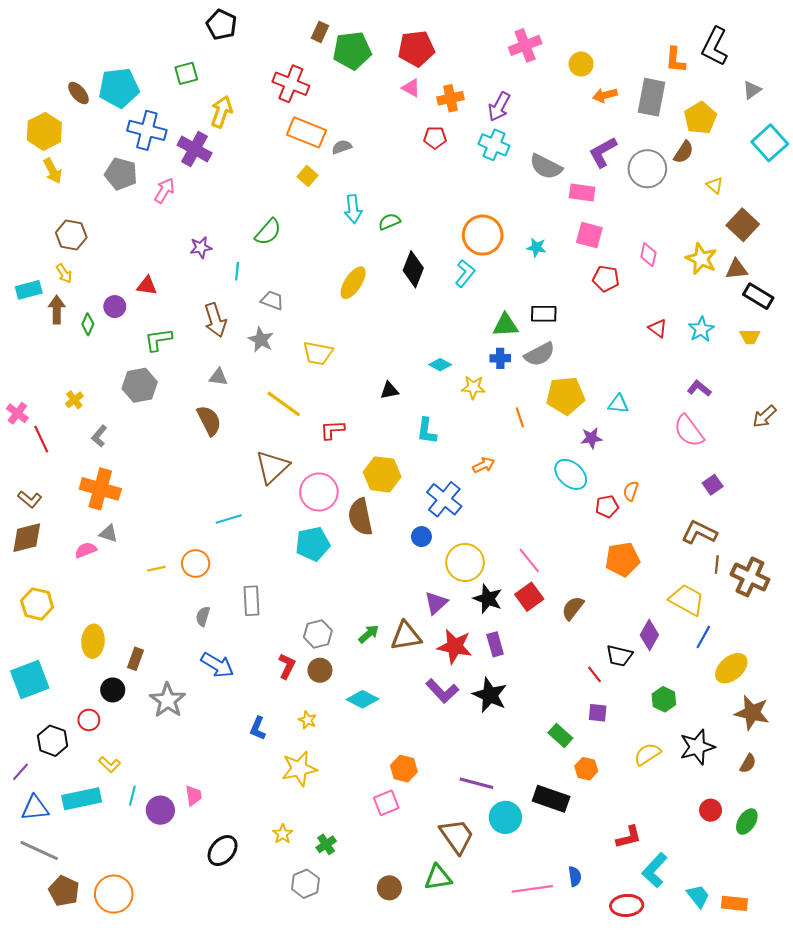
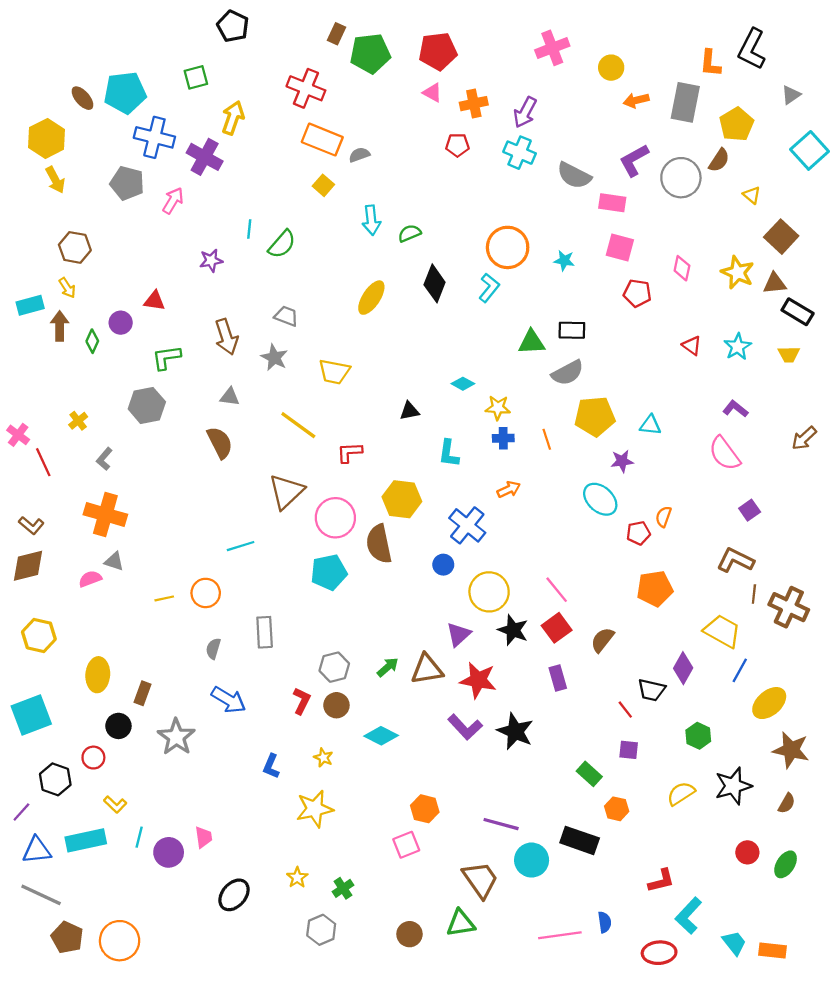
cyan line: (237, 271) -> (249, 229), moved
blue cross: (500, 358) -> (503, 438), moved
purple rectangle: (495, 644) -> (558, 678), moved

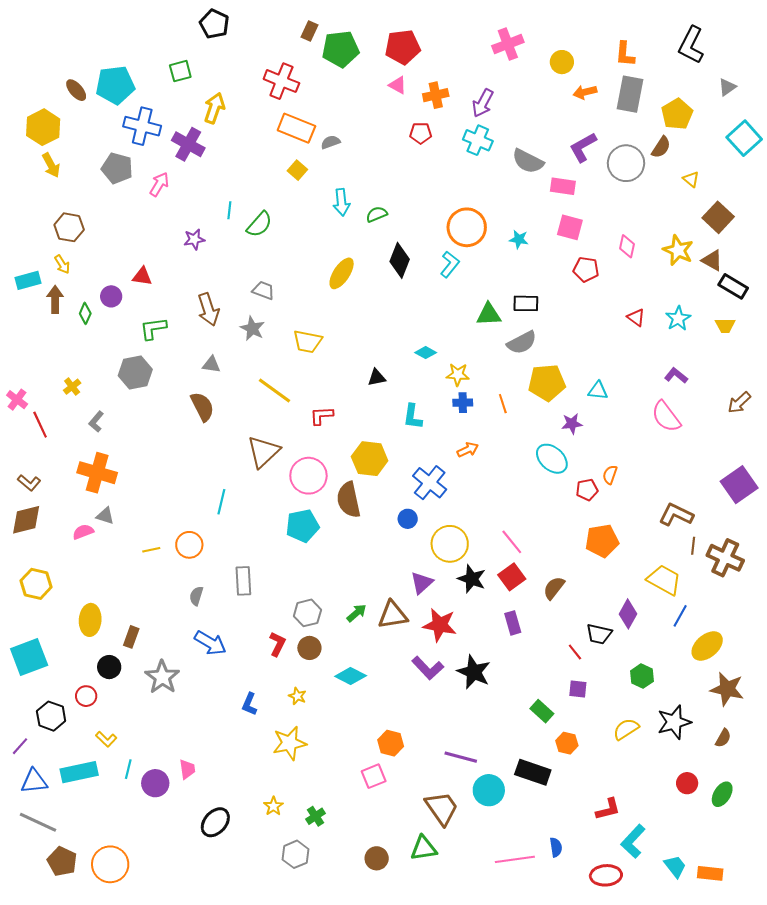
orange L-shape: (710, 63) -> (625, 54), moved
brown triangle: (775, 283) -> (712, 260), turned 35
purple square: (750, 510) -> (739, 485), moved, size x1.8
cyan line: (241, 546) -> (221, 502), turned -60

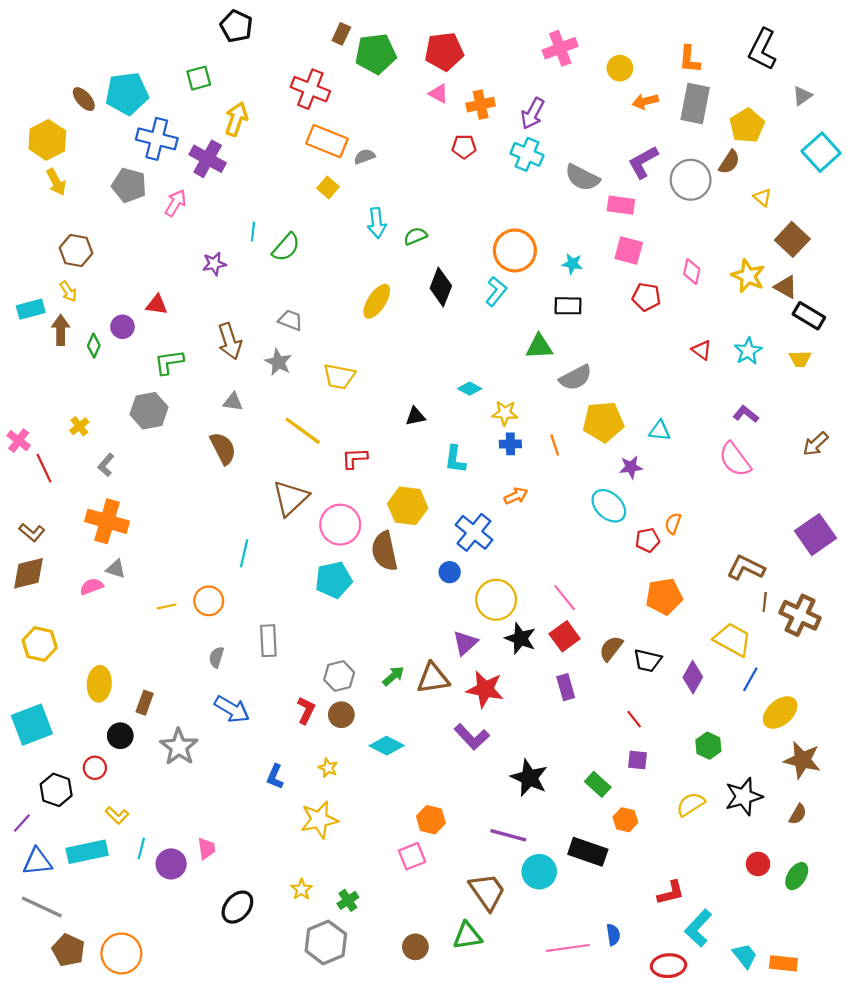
black rectangle: (526, 303) -> (568, 306), moved
black trapezoid: (599, 634) -> (647, 661), moved
black star: (474, 672) -> (529, 778), moved
gray hexagon: (295, 854) -> (326, 942), size x1.4

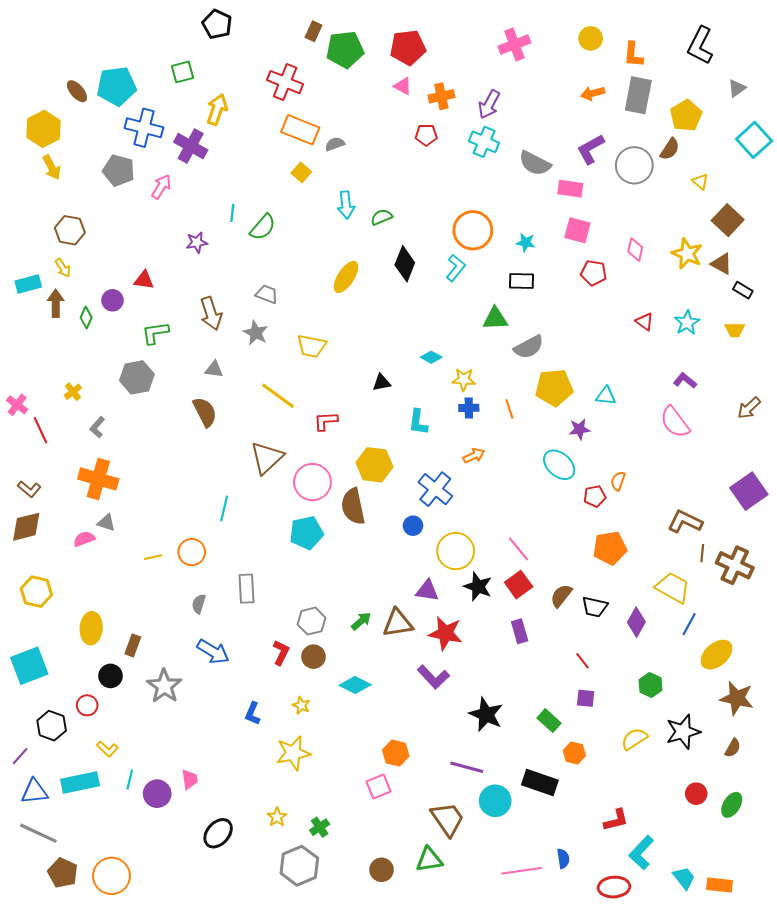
yellow circle: (620, 68) -> (591, 38), moved
black rectangle: (809, 316) -> (743, 290), size x0.7
purple triangle: (465, 643) -> (427, 591), turned 50

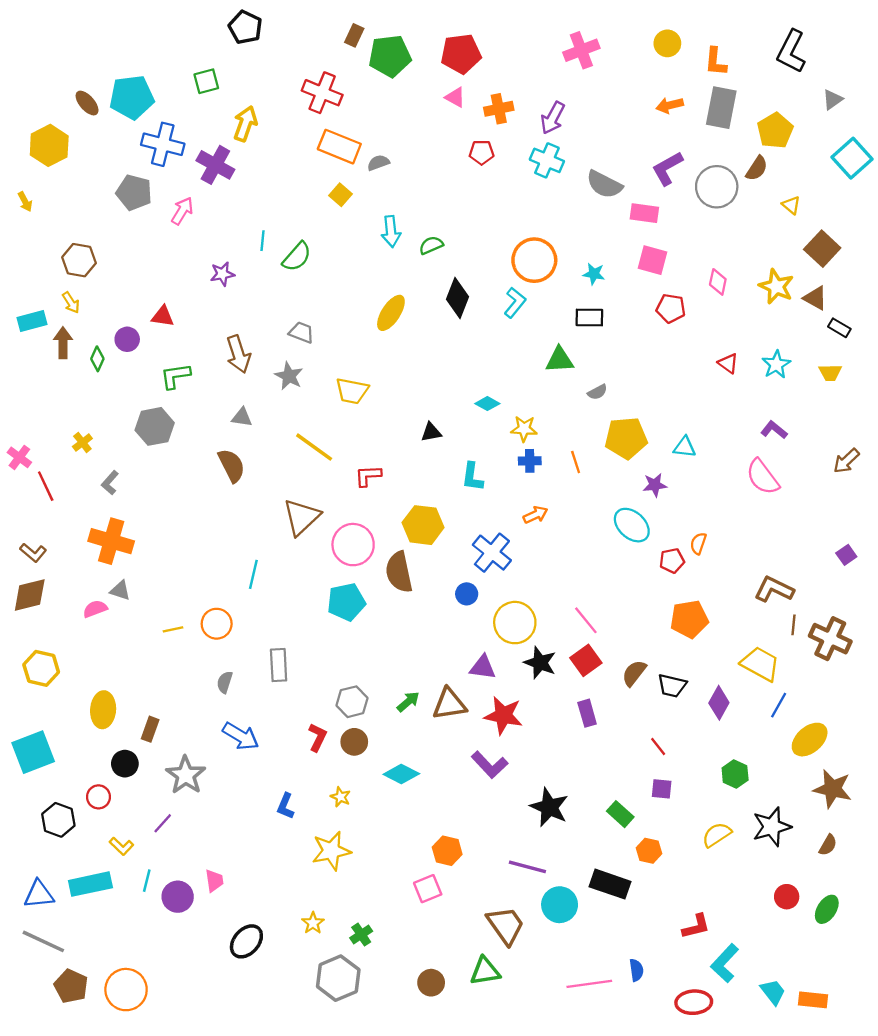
yellow arrow: (52, 167) -> (25, 202), moved, size x0.7
gray semicircle: (529, 347) -> (597, 392), size x0.6
purple square: (749, 491) -> (846, 555), size x0.5
purple line: (20, 756) -> (163, 823), moved

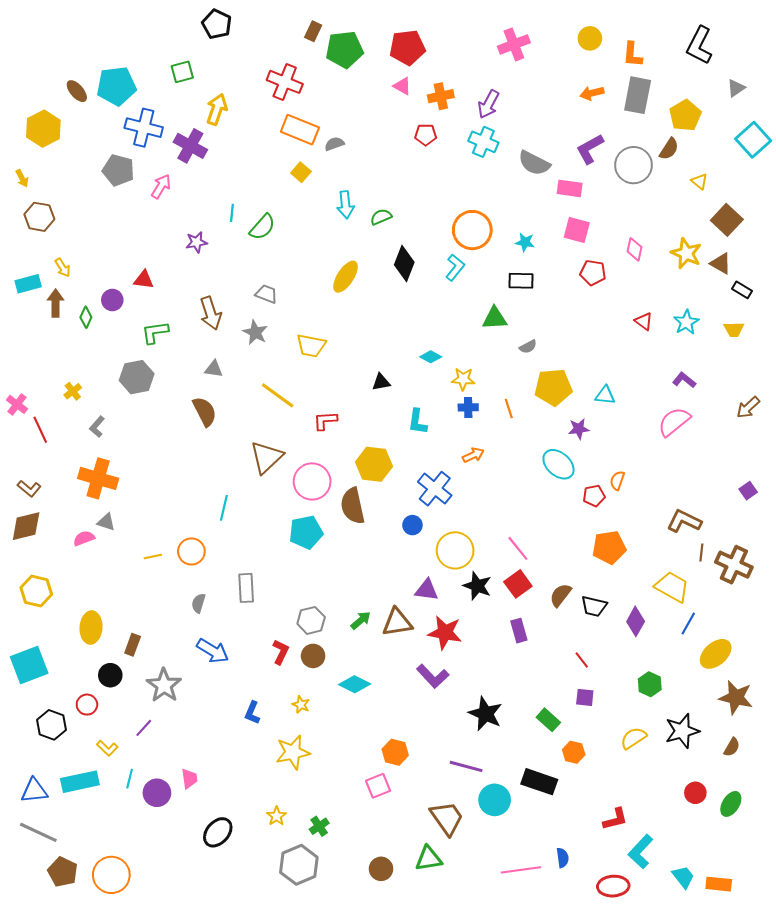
brown hexagon: (79, 260) -> (39, 217), moved
pink semicircle: (763, 477) -> (674, 422), turned 88

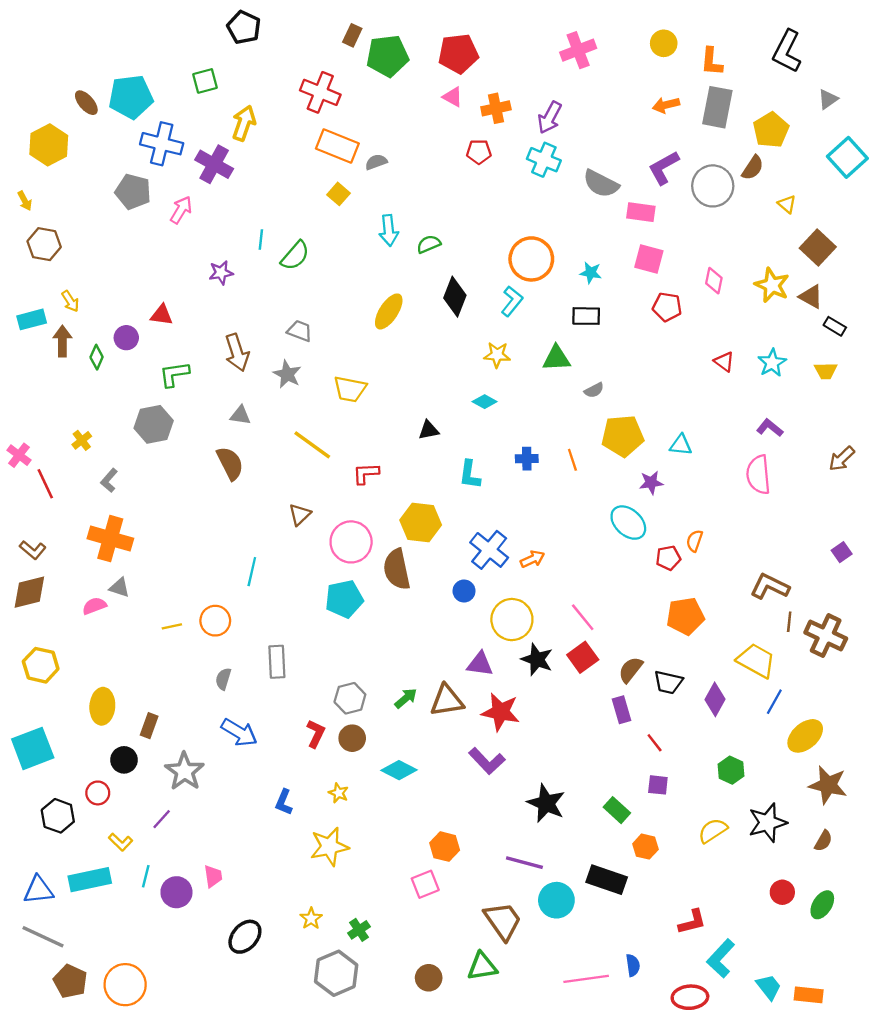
yellow star: (463, 379) -> (497, 355), moved
pink semicircle: (674, 422) -> (758, 475), turned -56
orange arrow: (473, 455) -> (532, 559), moved
brown triangle: (266, 457) -> (300, 515), size x0.6
purple rectangle: (519, 631) -> (621, 710), moved

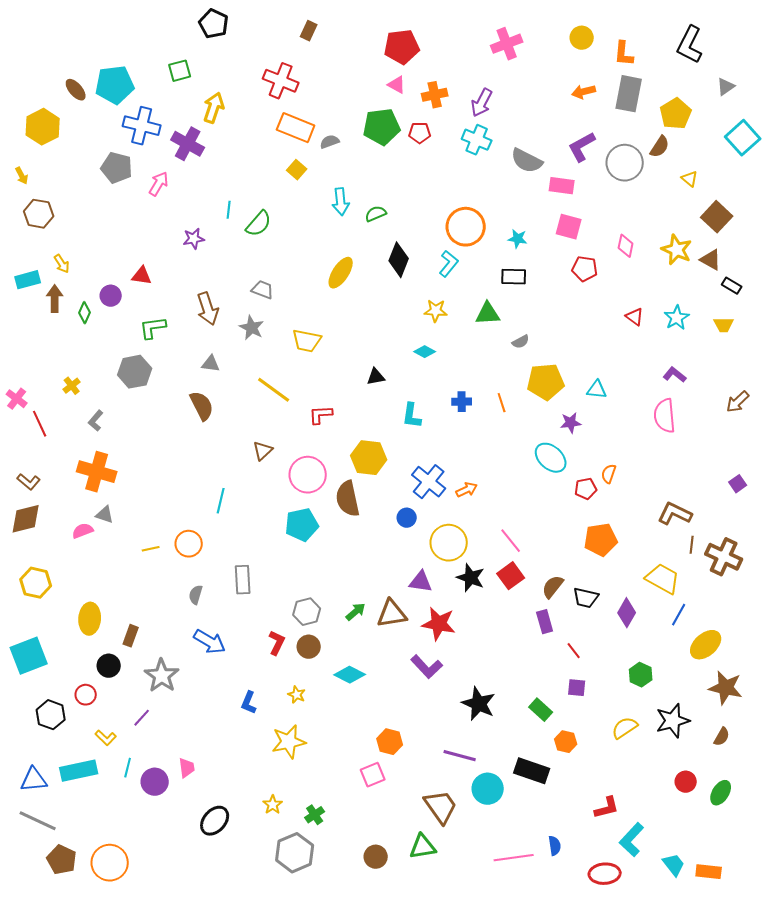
green pentagon: (388, 56) -> (382, 127), moved

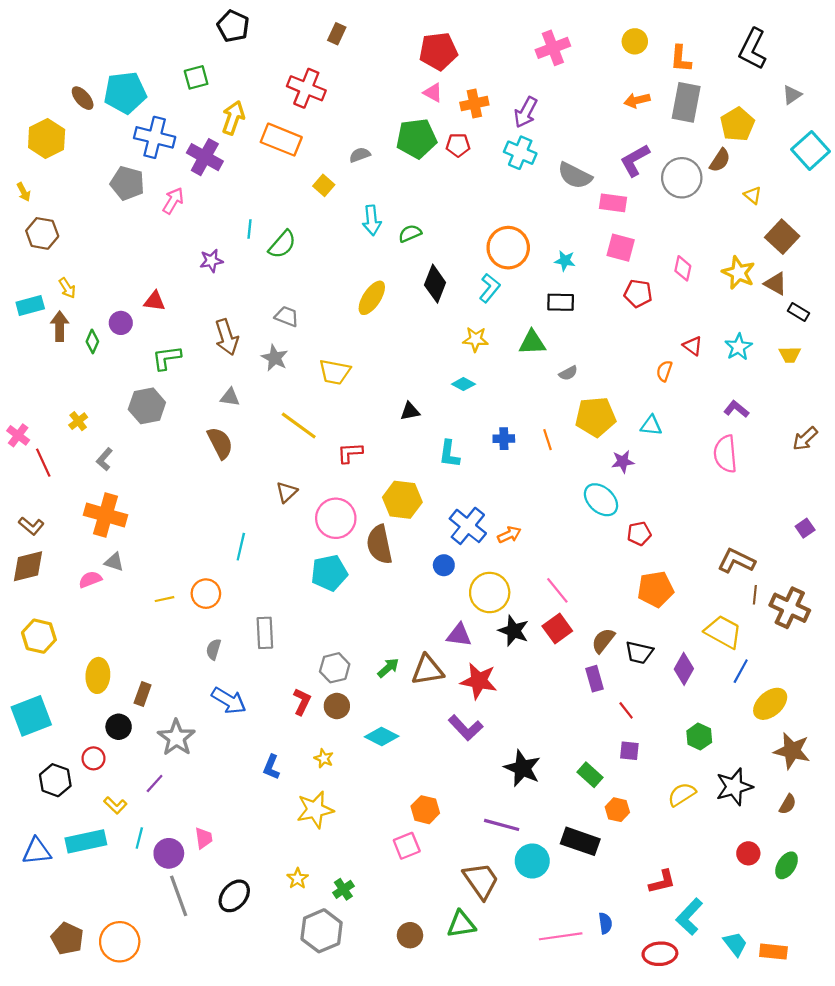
orange rectangle: (296, 128) -> (281, 140), moved
orange semicircle: (609, 474) -> (664, 371), moved
gray line: (38, 821) -> (179, 896), moved, turned 45

